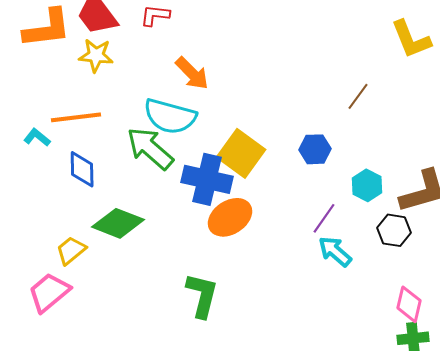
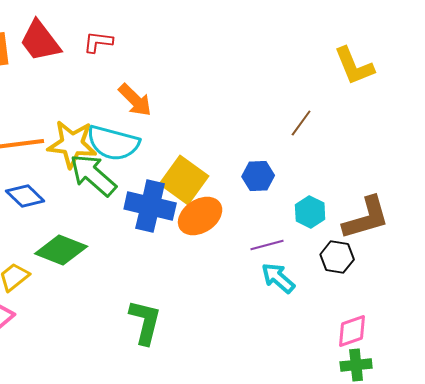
yellow star: (96, 55) -> (72, 144), moved, size x1.4
blue diamond: (82, 169) -> (25, 196), turned -45
orange ellipse: (230, 217) -> (200, 216), moved
purple line: (324, 218) -> (267, 245), turned 40
pink diamond: (409, 304) -> (352, 331), turned 57

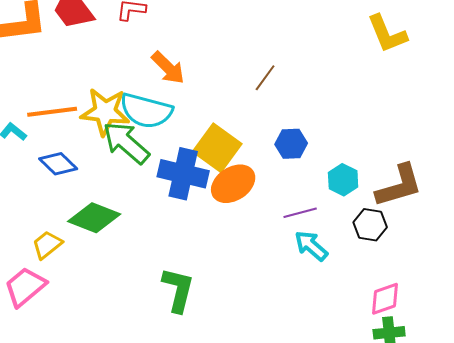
brown line: (301, 123) -> (265, 78), moved

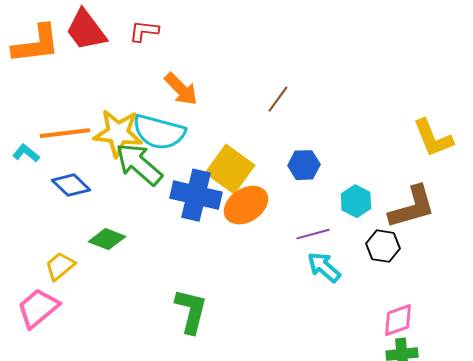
yellow L-shape: (387, 34) -> (433, 138), moved
green diamond: (94, 218) -> (107, 239), size x0.7

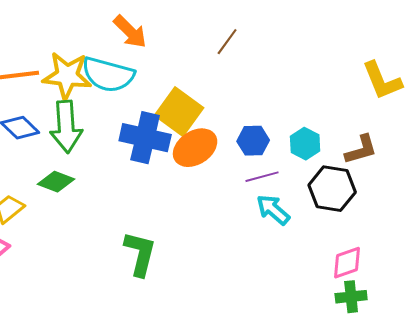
green arrow: (139, 164) -> (66, 127), moved, turned -135
blue hexagon: (304, 165) -> (253, 141), moved
brown L-shape: (412, 207) -> (361, 150), size x0.7
black hexagon: (383, 246) -> (332, 189), size x1.4

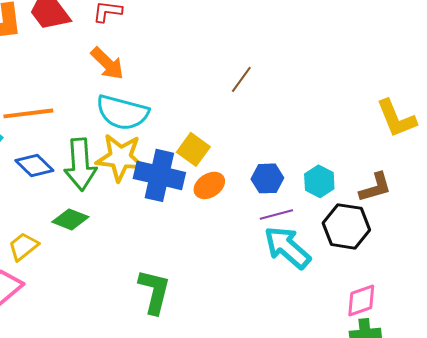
orange arrow: (130, 32) -> (107, 63), moved
yellow star: (67, 76) -> (120, 157), moved
yellow square: (179, 112) -> (193, 149), size x0.7
orange ellipse: (195, 148) -> (209, 185), size x0.7
cyan arrow: (273, 210) -> (287, 247), size x1.4

